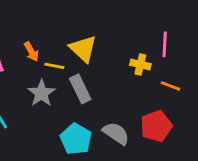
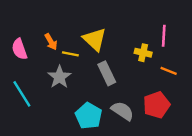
gray rectangle: (80, 89) -> (107, 73), moved

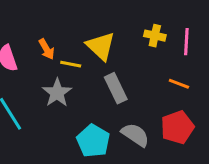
yellow cross: (143, 53) -> (155, 36), moved
orange line: (169, 71) -> (179, 84), moved

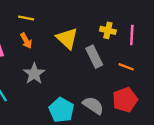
yellow line: (71, 64) -> (26, 18), moved
gray rectangle: (116, 88) -> (94, 57), moved

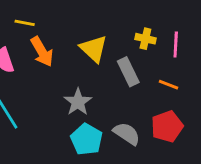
yellow line: (26, 18) -> (25, 23), moved
orange arrow: (26, 41) -> (42, 52), size x1.5
gray star: (34, 74) -> (78, 102), moved

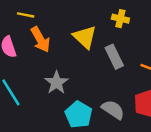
yellow cross: (145, 39) -> (120, 19), moved
gray star: (78, 102) -> (56, 83), moved

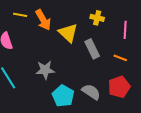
orange arrow: (40, 40) -> (43, 20), moved
gray star: (56, 83) -> (45, 70), turned 30

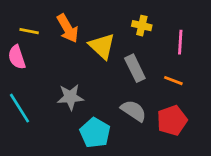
yellow line: (20, 15) -> (29, 31), moved
gray semicircle: (91, 92) -> (134, 111), moved

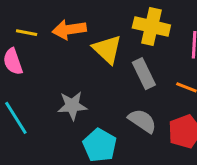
yellow cross: (142, 26) -> (151, 26), size x1.6
orange arrow: (68, 28) -> (69, 30), turned 112

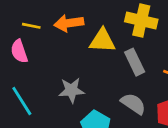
yellow triangle: (107, 49) -> (102, 41), turned -40

